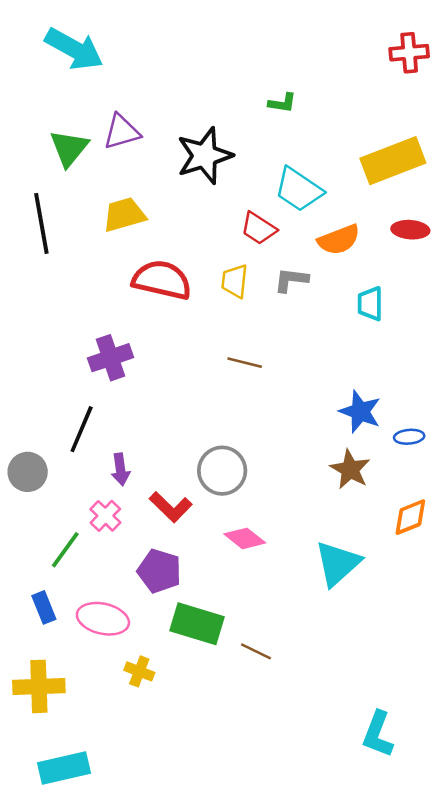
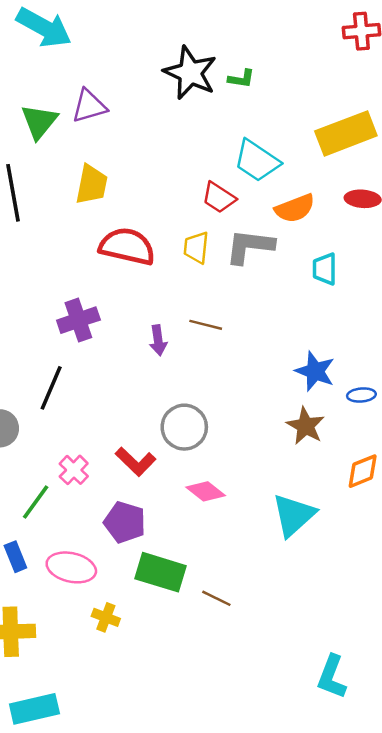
black star: (205, 156) -> (190, 73), moved, turned -30
yellow trapezoid: (124, 215) -> (92, 185), turned 117
gray L-shape: (291, 280) -> (250, 246), size x1.5
purple arrow: (120, 469) -> (158, 340), moved

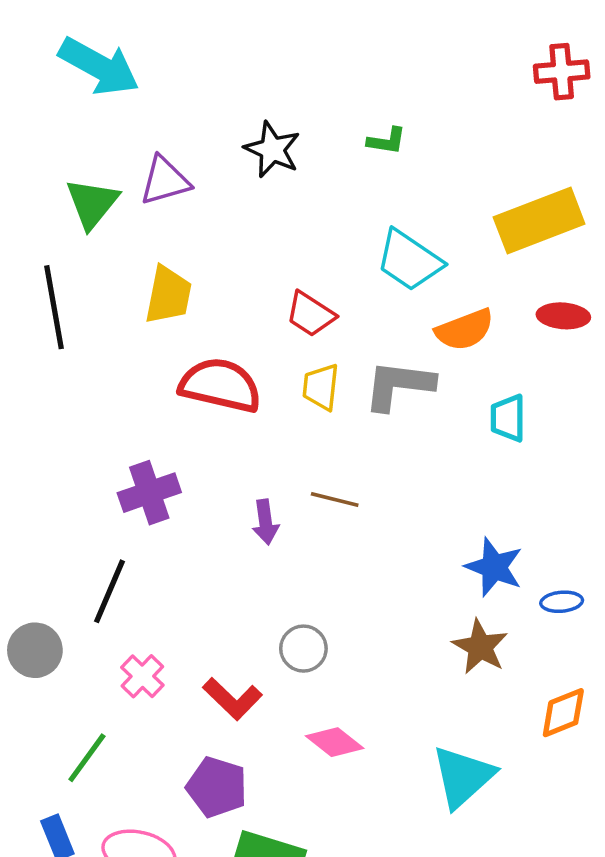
black star: (190, 73) -> (272, 150), moved, size x0.7
red trapezoid: (219, 198) -> (310, 314), moved
gray circle: (184, 427) -> (303, 649), size x0.7
pink cross: (74, 470) -> (142, 676), moved

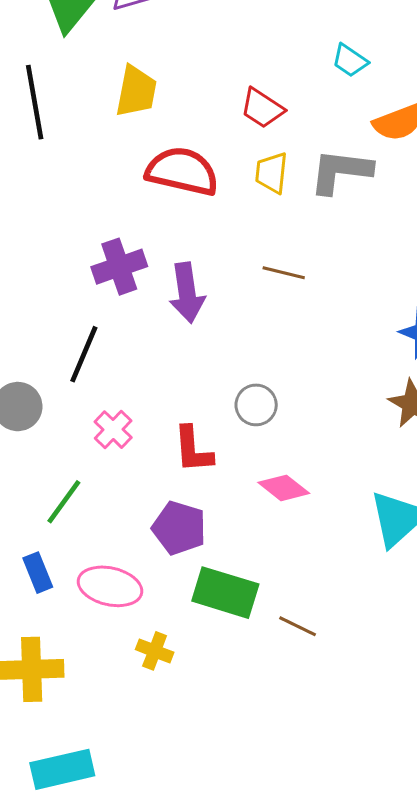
cyan trapezoid: (409, 260) -> (350, 61), size x0.6
purple arrow: (265, 522) -> (187, 293), moved, size x1.5
red L-shape: (232, 699) -> (193, 450), turned 42

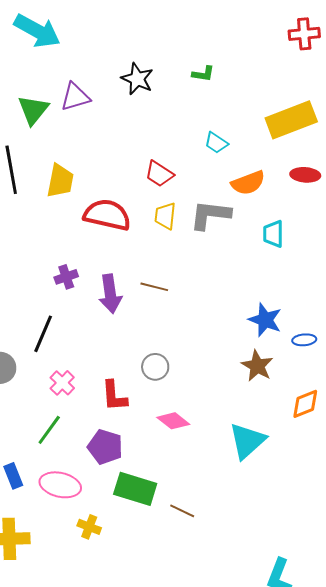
yellow trapezoid: (136, 91) -> (60, 181), moved
purple cross: (119, 267) -> (66, 277), size x0.7
brown line: (284, 273) -> (154, 287), moved
green line: (64, 502) -> (49, 430), moved

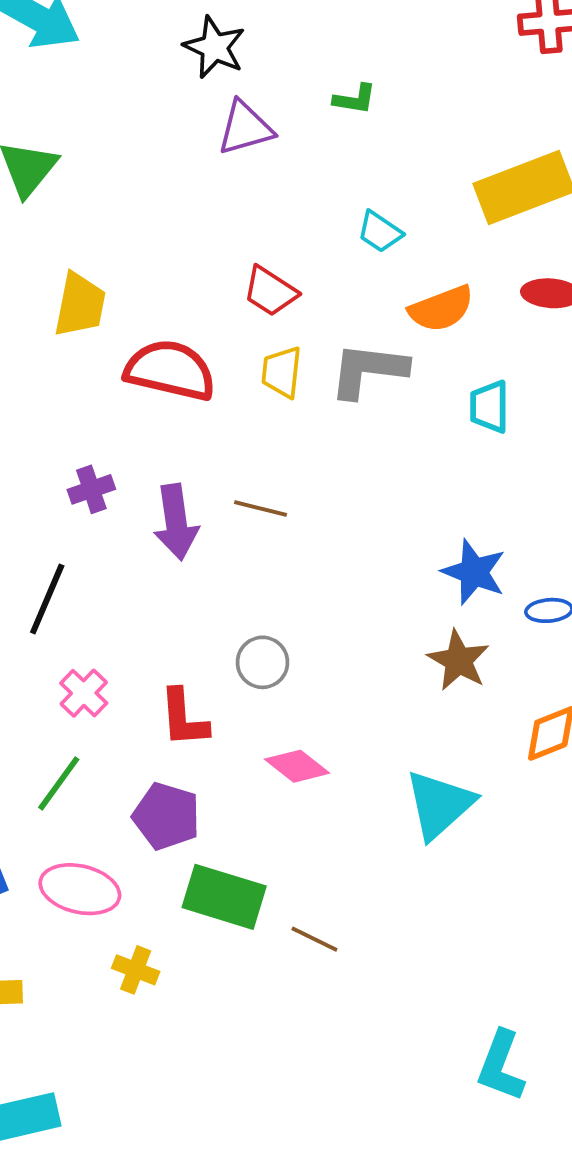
black star: (137, 79) -> (214, 47), moved
purple triangle: (75, 97) -> (245, 128), moved

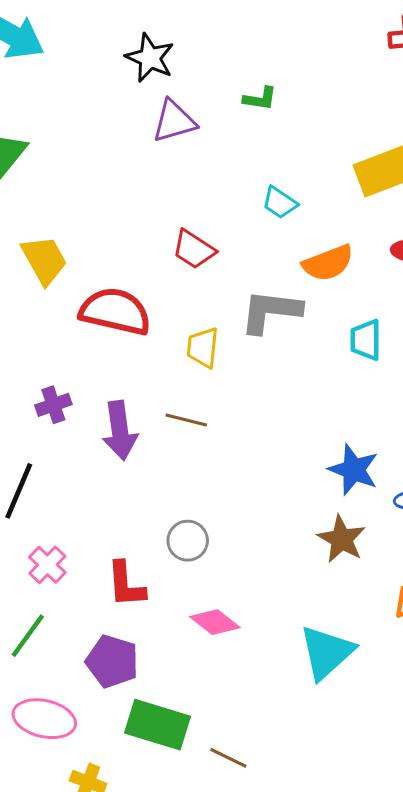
yellow trapezoid: (80, 305) -> (44, 260), turned -40
yellow trapezoid: (282, 372) -> (203, 348), moved

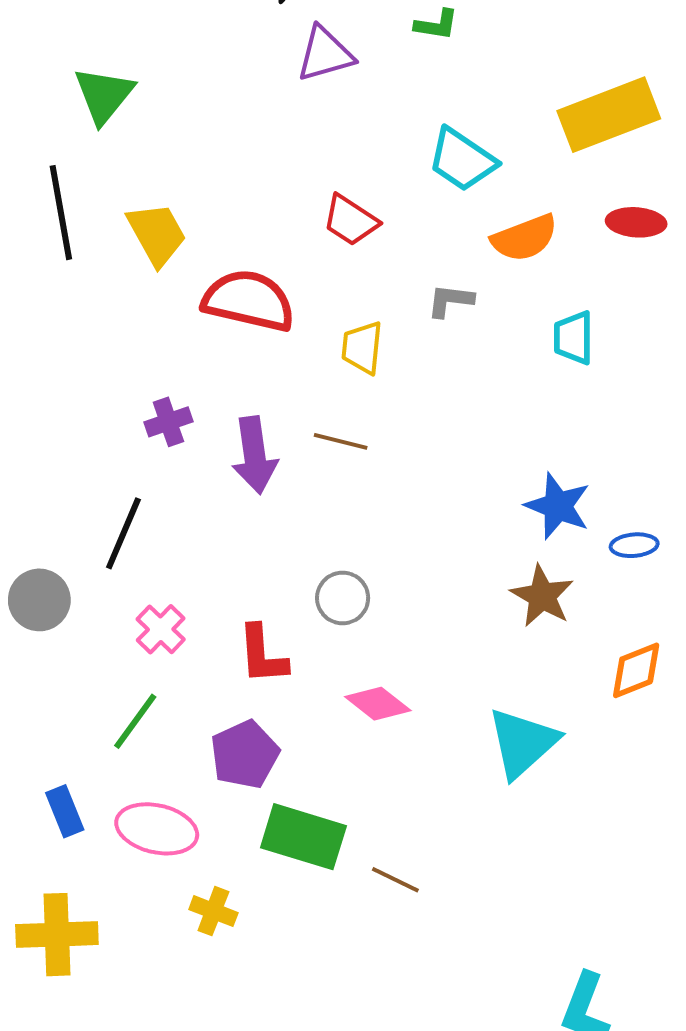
cyan trapezoid: (280, 203) -> (462, 160), size x1.5
gray L-shape: (271, 311) -> (450, 301), size x0.6
purple pentagon: (112, 661) -> (245, 755), turned 30

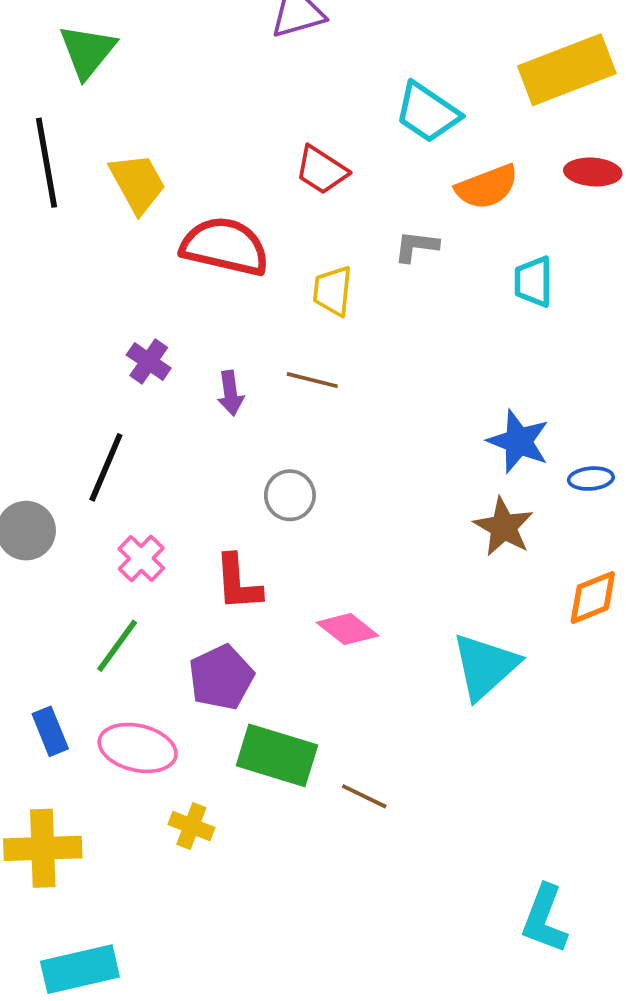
purple cross: (168, 422) -> (149, 361), turned -36
purple arrow: (255, 455) -> (230, 393), size x0.6
gray circle: (343, 598) -> (290, 495), moved

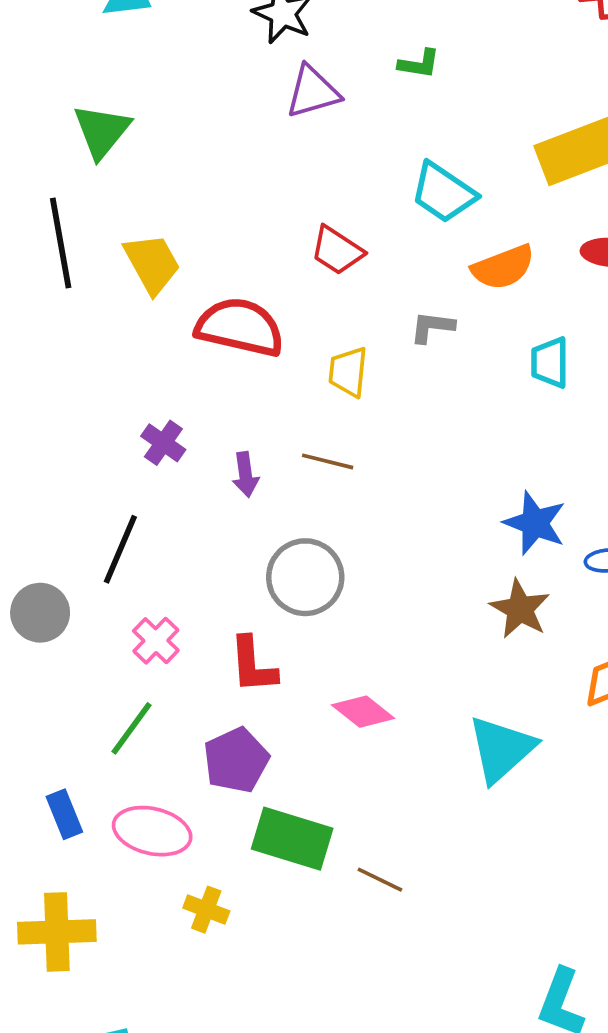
gray circle: (290, 495) -> (305, 577), size x1.5

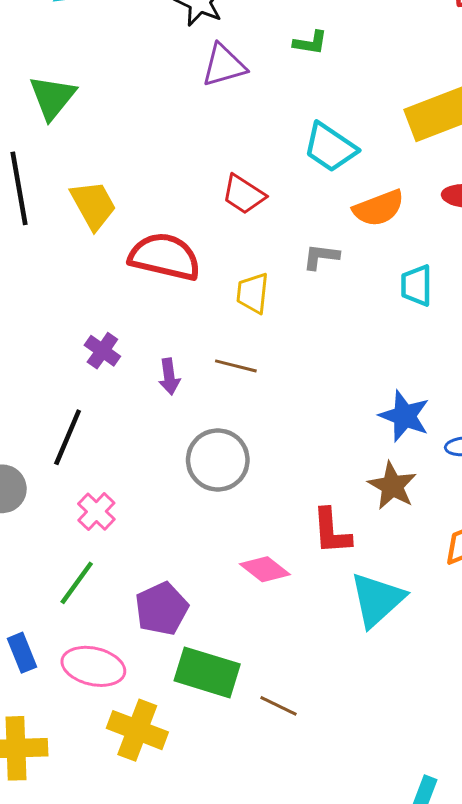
red L-shape: (253, 665) -> (332, 531), moved
yellow cross: (206, 910) -> (137, 730), size x1.6

